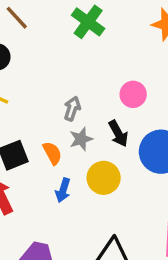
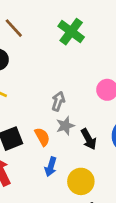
black arrow: (118, 134) -> (89, 139), moved
yellow circle: (104, 178) -> (81, 181), moved

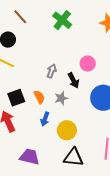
gray star: (65, 126) -> (61, 98), moved
black arrow: (89, 139) -> (73, 80), moved

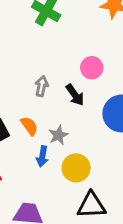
gray star: (61, 98) -> (58, 135), moved

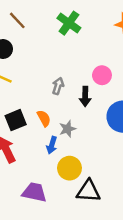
black arrow: (75, 95) -> (85, 96), turned 30
yellow circle: (76, 168) -> (69, 168), moved

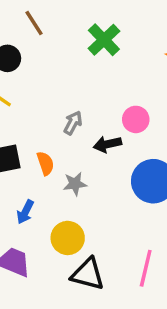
black arrow: (85, 96) -> (107, 144), turned 66
blue arrow: (52, 145) -> (25, 212), moved

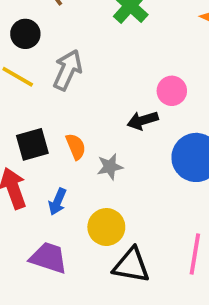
gray arrow: (73, 123) -> (68, 70), moved, size x1.5

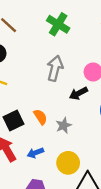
gray arrow: (68, 70) -> (55, 68), moved
blue arrow: (57, 202) -> (35, 153), turned 56

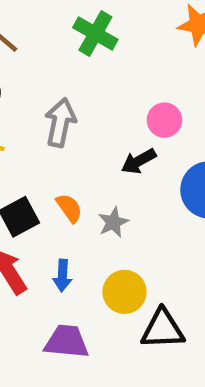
gray arrow: (55, 68) -> (60, 123), moved
blue arrow: (35, 153) -> (62, 276), turned -63

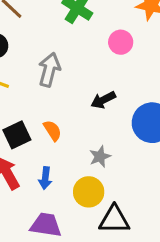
pink circle: (164, 120) -> (121, 42), moved
gray star: (113, 222) -> (100, 157), moved

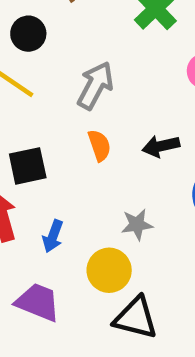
orange semicircle: (52, 131) -> (99, 145), moved

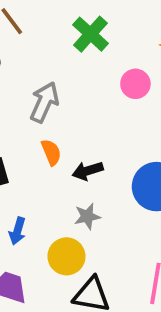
black arrow: (161, 146) -> (88, 171), moved

